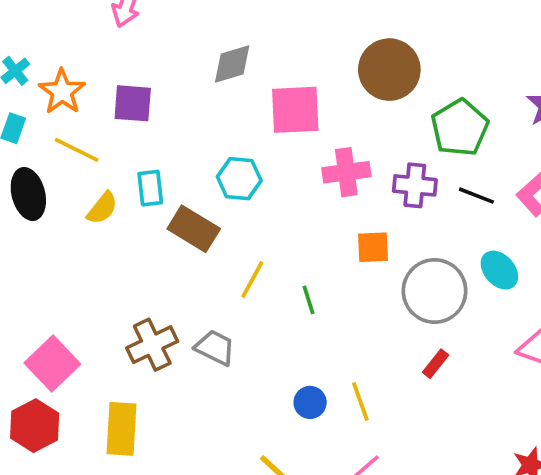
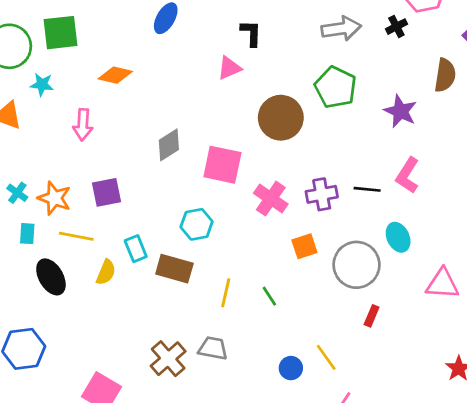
pink square: (295, 110) -> (222, 165), turned 30
green pentagon: (460, 128) -> (336, 87), moved
pink cross: (346, 172) -> (271, 199), turned -32
cyan ellipse: (499, 270) -> (398, 237), turned 32

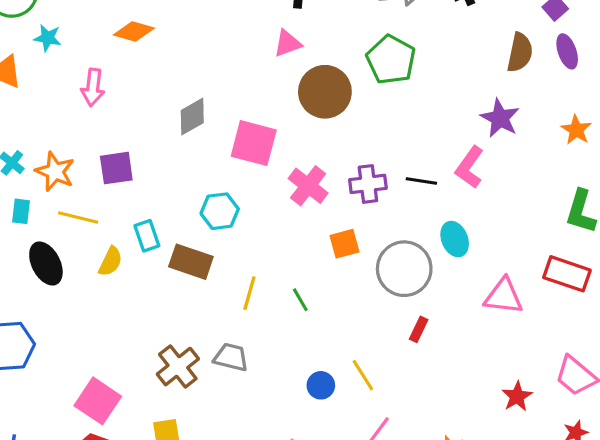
pink triangle: (229, 68) -> (288, 43), moved
purple star: (400, 111) -> (500, 118), moved

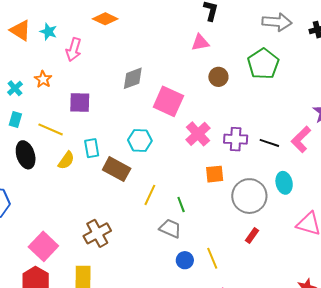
cyan star: (48, 38) -> (48, 32), moved
brown circle: (325, 92) -> (218, 77), size x0.6
orange star: (55, 172) -> (43, 79), moved, size x0.7
gray trapezoid: (231, 357) -> (170, 228), moved

